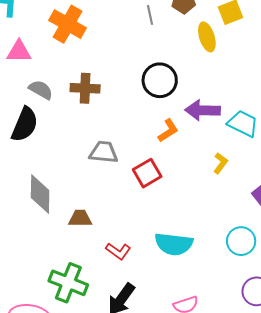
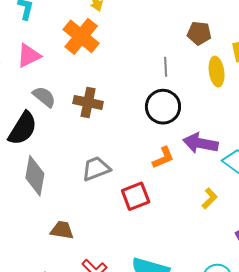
gray line: (150, 15) -> (166, 67), moved
pink triangle: (19, 52) -> (29, 56), turned -36
gray trapezoid: (104, 152) -> (96, 169), turned -36
gray diamond: (40, 194) -> (35, 176), moved

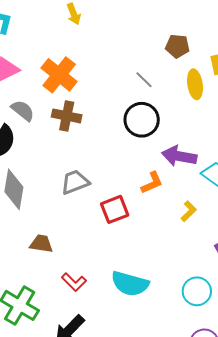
orange cross: (81, 36) -> (59, 75), moved
gray line: (166, 67) -> (144, 80), turned -42
orange L-shape: (163, 158) -> (152, 183), moved

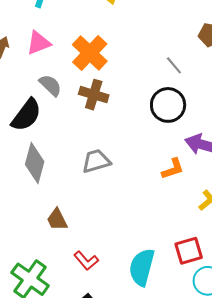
red square: (115, 209) -> (189, 251), moved
brown trapezoid: (41, 244) -> (57, 220), turned -130
cyan semicircle: (130, 284) -> (142, 267), turned 84

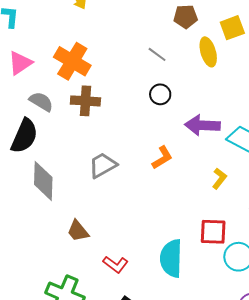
black circle: (168, 105) -> (160, 94), size x0.6
orange L-shape: (173, 169) -> (162, 158), moved
red square: (189, 251) -> (213, 232), turned 32

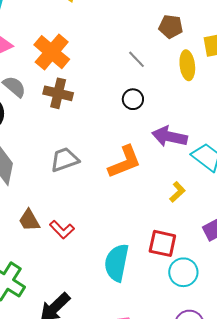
orange L-shape: (162, 158) -> (125, 162), size x1.5
red L-shape: (115, 264) -> (62, 230), moved

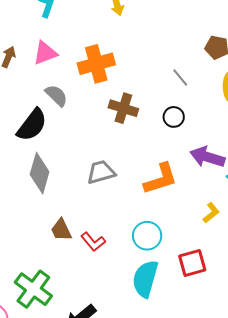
orange cross: (52, 52) -> (96, 64), turned 30
brown cross: (58, 93) -> (123, 108), moved
red square: (162, 243) -> (192, 263), turned -32
cyan circle: (183, 272) -> (147, 236), moved

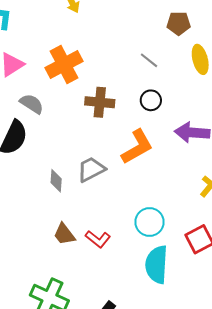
gray diamond: (40, 173) -> (56, 181), moved, size x0.6
orange L-shape: (161, 179) -> (137, 147), moved

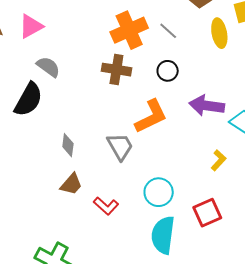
orange cross: (64, 64) -> (129, 30), moved
gray trapezoid: (91, 169) -> (120, 146), moved, turned 84
brown trapezoid: (64, 234) -> (71, 184), moved, turned -105

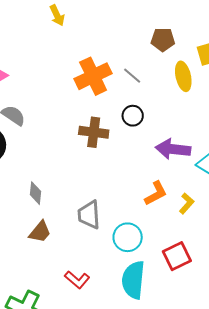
brown cross: (116, 70) -> (94, 132), moved
orange L-shape: (151, 116) -> (156, 193), moved, size x0.7
gray trapezoid: (120, 146) -> (89, 215), moved, turned -152
red L-shape: (106, 206) -> (77, 280), moved

